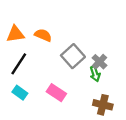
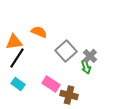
orange triangle: (15, 34) -> (14, 42), moved
brown cross: (103, 105) -> (69, 95), moved

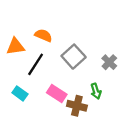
gray cross: (90, 56) -> (109, 62), moved
black line: (17, 58) -> (36, 64), moved
green arrow: (86, 67) -> (96, 91), moved

